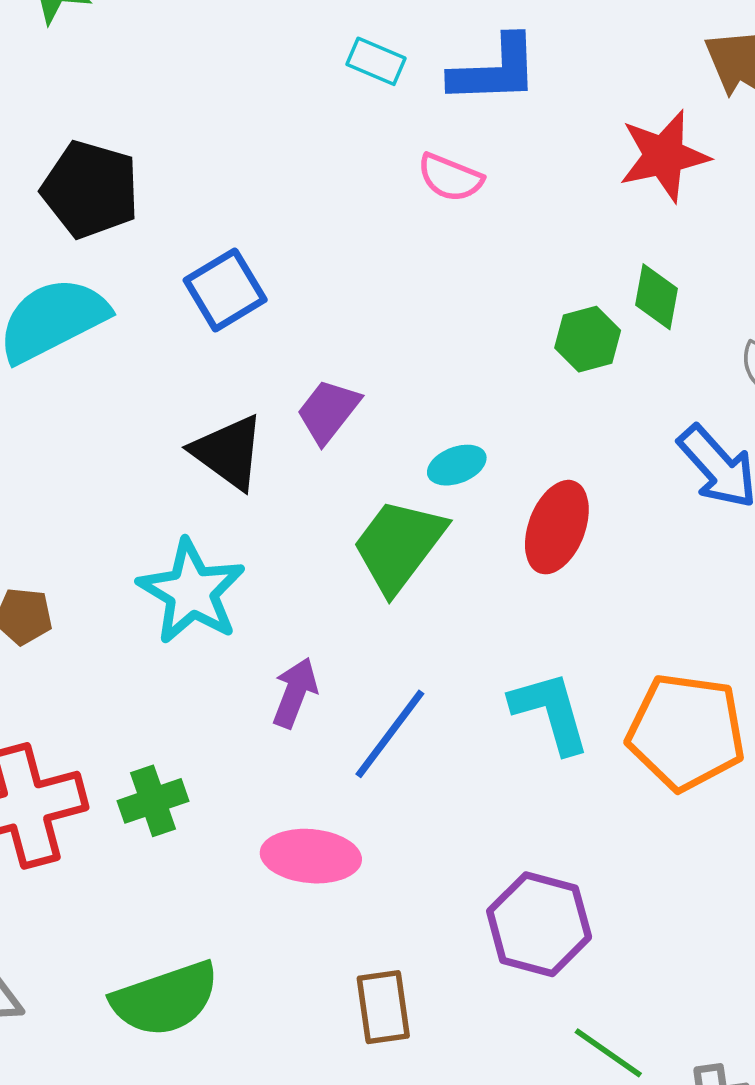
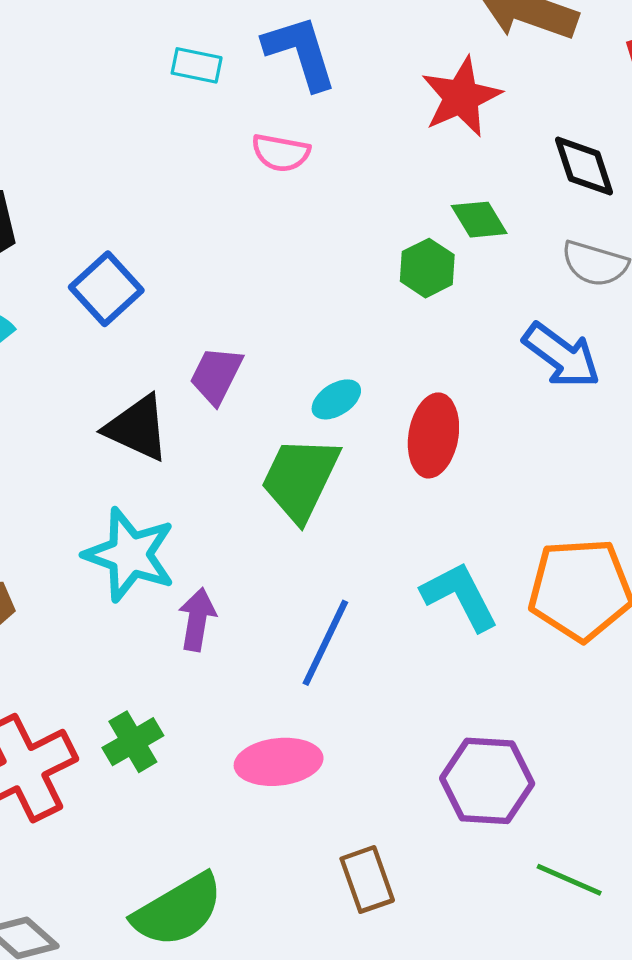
blue L-shape: (495, 70) -> (300, 52), turned -94
green diamond: (656, 297) -> (479, 220), turned -30
purple arrow: (295, 693) -> (197, 619), moved

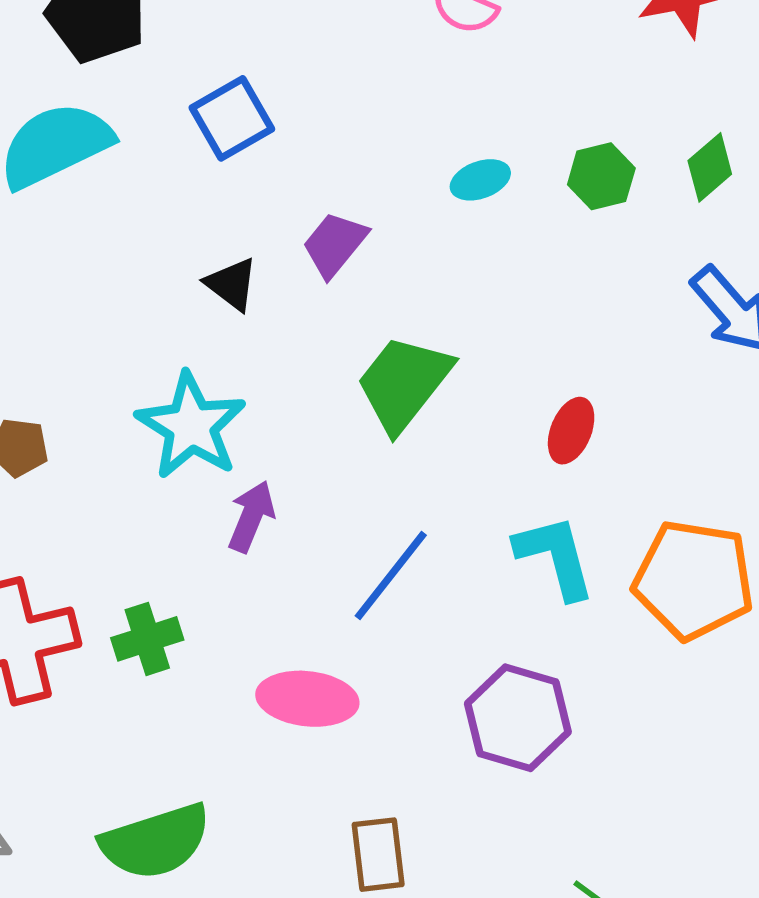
green diamond: (479, 220) -> (710, 167), moved, turned 68
cyan ellipse: (336, 399) -> (480, 180), moved
black triangle: (137, 428) -> (232, 284), size x0.7
red ellipse: (433, 435) -> (571, 431), moved, size x0.7
purple hexagon: (487, 781) -> (518, 718), moved

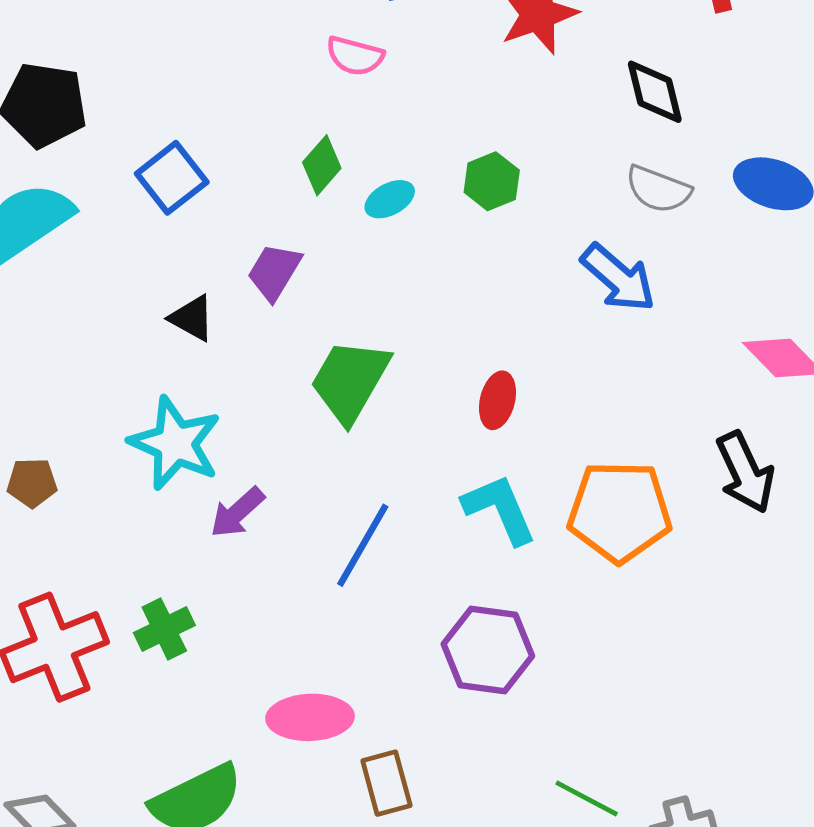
green diamond: (710, 167) -> (322, 165), moved
purple arrow: (251, 516) -> (237, 512), turned -146
pink ellipse: (307, 699) -> (310, 717), moved

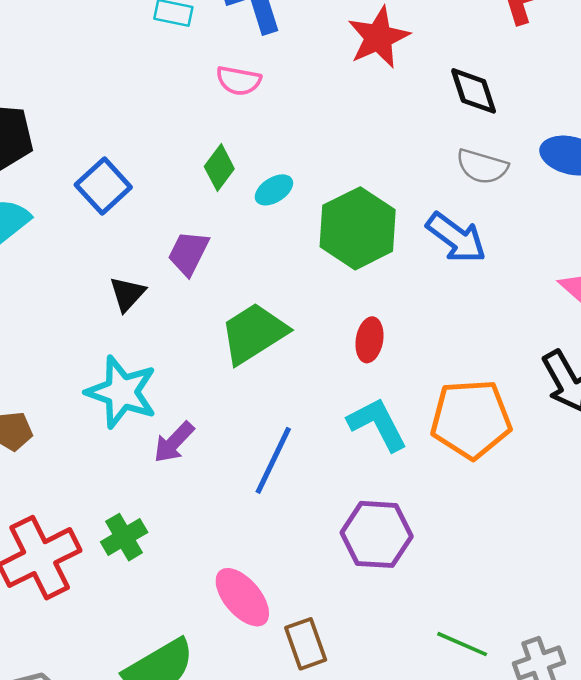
green hexagon: (492, 181) -> (358, 228), moved, size x1.8
black triangle: (192, 318) -> (127, 294), turned 48
green trapezoid: (350, 381) -> (254, 333), turned 32
pink ellipse: (310, 717) -> (242, 597), turned 56

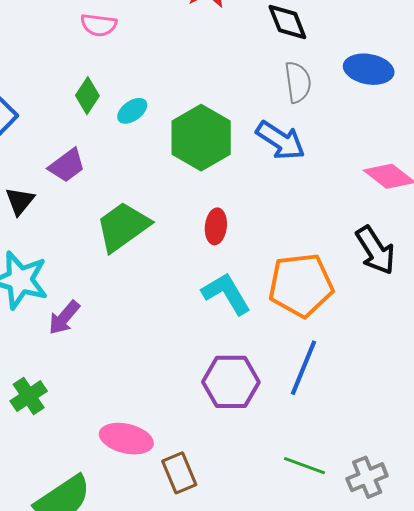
gray semicircle: (482, 166) -> (298, 82), turned -111
purple trapezoid: (189, 253) -> (67, 165), turned -150
blue line: (273, 460) -> (304, 368), moved
pink ellipse: (242, 597) -> (126, 439), turned -33

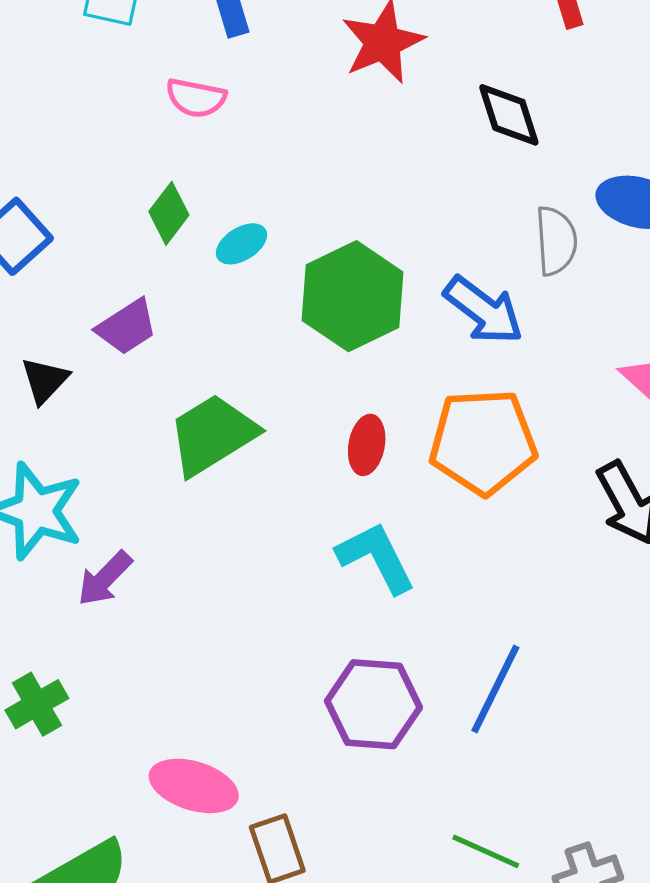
gray semicircle: (298, 82) -> (556, 241), moved
orange pentagon: (301, 285) -> (483, 442), moved

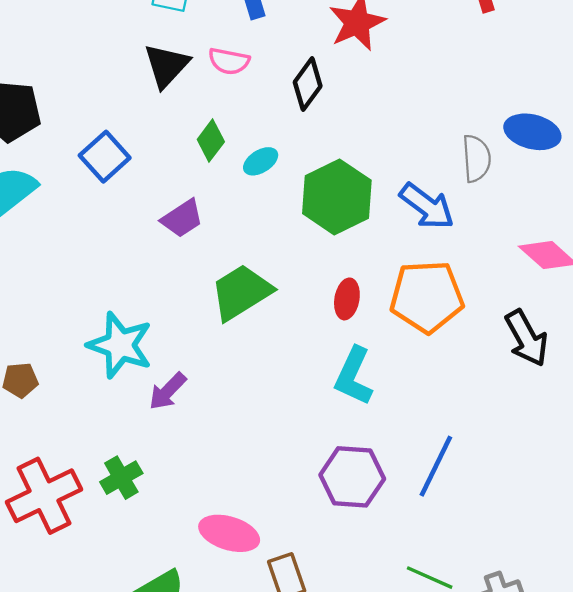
black diamond: (509, 115) -> (308, 84), moved, turned 54
black triangle: (45, 380) -> (166, 66), moved, size x1.4
cyan L-shape: (376, 557) -> (354, 376), turned -128

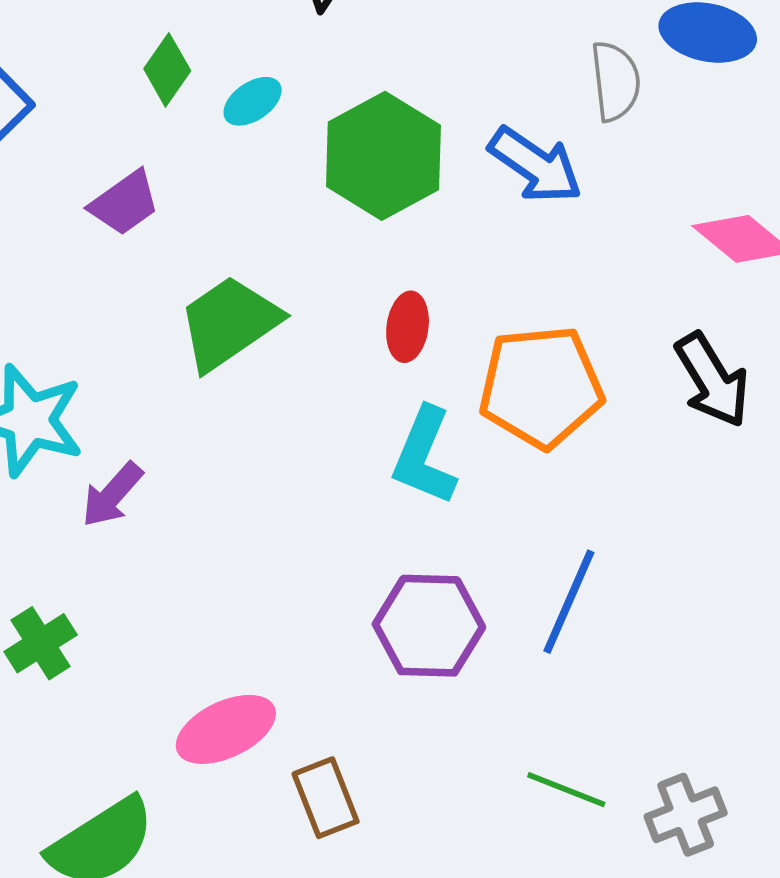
orange pentagon: (427, 297) -> (541, 387), moved
pink ellipse: (229, 533) -> (226, 729), turned -40

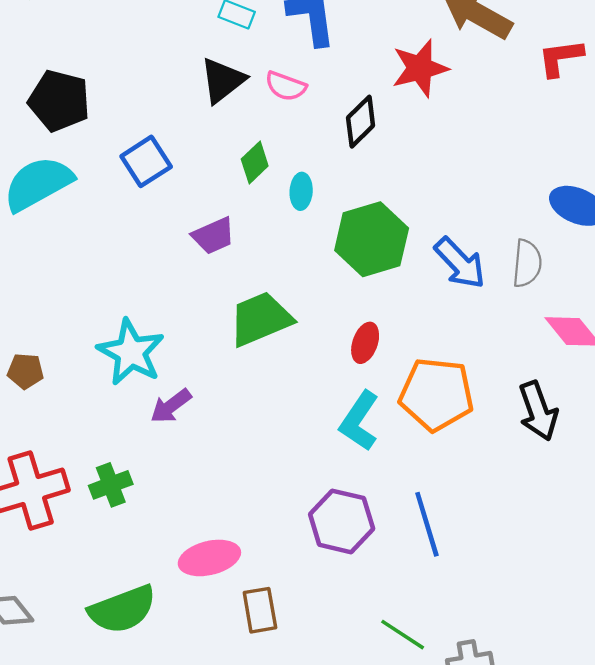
gray semicircle: (615, 81) -> (527, 263), moved
cyan ellipse: (253, 101) -> (301, 191), turned -64
blue line: (569, 602) -> (427, 524), turned -52

